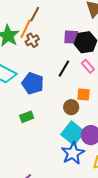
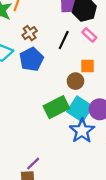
brown cross: (32, 40) -> (30, 33), moved
blue pentagon: (33, 83) -> (31, 59), turned 30
green rectangle: (27, 117) -> (56, 107), moved, size x1.6

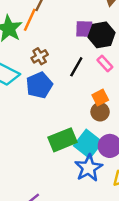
orange square: (87, 66) -> (100, 97), turned -32
brown circle: (75, 81) -> (100, 112), moved

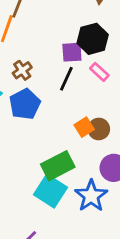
purple square: (84, 29) -> (72, 52), moved
orange square: (100, 97) -> (84, 127), moved
cyan square: (88, 144) -> (51, 191), moved

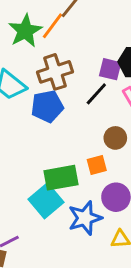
brown cross: (22, 70) -> (55, 72), size x1.6
orange square: (84, 127) -> (97, 165), moved
brown circle: (99, 129) -> (115, 138), moved

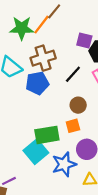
green star: (25, 31) -> (22, 28), turned 30
purple square: (110, 69) -> (84, 40), moved
brown circle: (115, 138) -> (78, 105), moved

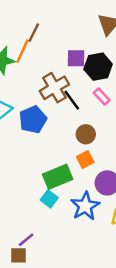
brown cross: (43, 58) -> (54, 88), moved
black line: (73, 74) -> (72, 100), turned -66
cyan square: (36, 152) -> (49, 199), size x0.6

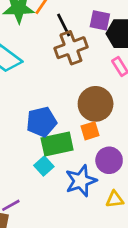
black line: (72, 100) -> (64, 25), moved
blue pentagon: (33, 120) -> (41, 122), moved
brown circle: (86, 134) -> (96, 104), size x1.6

